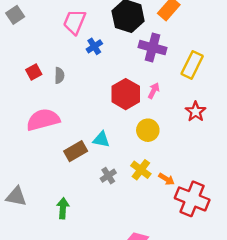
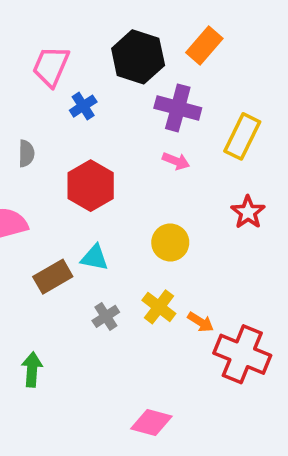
pink arrow: (154, 91) -> (176, 161), moved, turned 84
red hexagon: (126, 94) -> (91, 186), moved

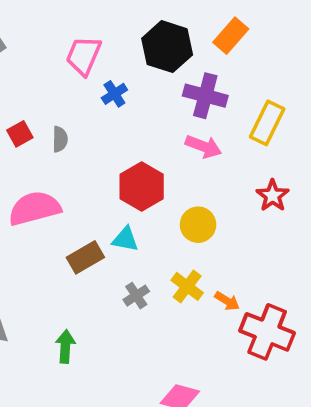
pink arrow: (176, 161) -> (203, 147), size x1.4
red hexagon: (91, 186) -> (142, 187), moved

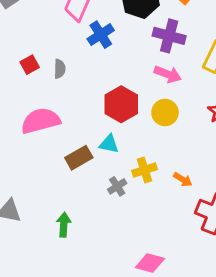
blue cross: (114, 94) -> (101, 35), size x1.4
yellow circle: (198, 225) -> (165, 113), moved
yellow cross: (187, 286) -> (144, 170), moved, turned 35
orange arrow: (227, 301) -> (183, 180), moved

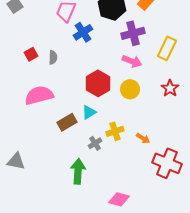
purple cross: (169, 36) -> (133, 33), turned -30
cyan triangle: (109, 144) -> (89, 112), turned -42
green arrow: (64, 225) -> (78, 171), moved, size x1.4

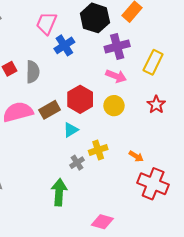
gray semicircle: (53, 57) -> (33, 72), size x1.5
brown rectangle: (67, 122) -> (50, 110), moved
orange arrow: (143, 138) -> (136, 156), moved

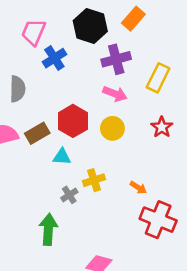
cyan triangle: (71, 130) -> (62, 157), turned 35

